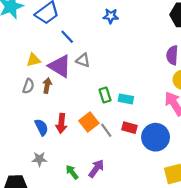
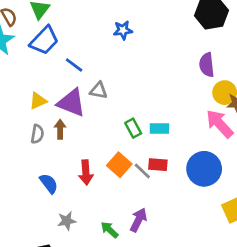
blue semicircle: (41, 127) -> (49, 183), moved
red rectangle: (129, 128) -> (158, 165), moved

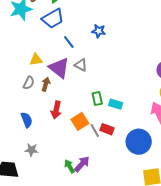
blue star: (123, 30) -> (99, 31), moved
red arrow: (86, 172) -> (56, 110), moved
green arrow: (109, 230) -> (70, 166), moved

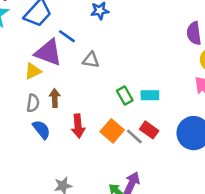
purple triangle: (59, 68) -> (48, 53), moved
blue semicircle: (27, 120) -> (41, 130), moved
red rectangle: (107, 129) -> (149, 130), turned 32

